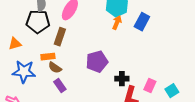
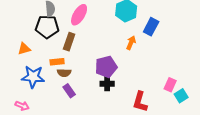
orange arrow: (117, 23) -> (131, 43), moved
brown semicircle: (55, 68) -> (64, 73), turned -32
black cross: (122, 79) -> (107, 84), moved
pink rectangle: (150, 86) -> (170, 85), moved

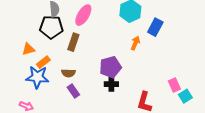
orange rectangle: (57, 62) -> (43, 62), moved, turned -32
pink rectangle: (170, 85) -> (174, 85), turned -48

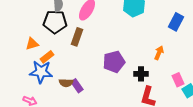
blue rectangle: (155, 27) -> (176, 22), moved
orange arrow: (135, 43) -> (159, 53), moved
brown semicircle: (68, 73) -> (66, 83), moved
black cross: (111, 84) -> (141, 74), moved

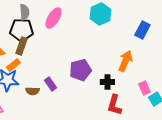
brown rectangle: (77, 37) -> (21, 46), moved
orange arrow: (159, 53) -> (125, 61), size x1.5
purple rectangle: (77, 86) -> (50, 84), moved

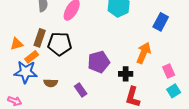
black pentagon: (21, 30) -> (60, 44), moved
purple rectangle: (50, 84) -> (81, 90), moved
pink rectangle: (144, 88) -> (169, 71), moved

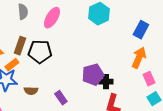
orange arrow: (144, 53) -> (139, 58), moved
purple pentagon: (99, 62) -> (93, 75), moved

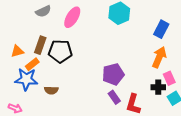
gray semicircle: (23, 12) -> (43, 11), turned 70
black cross: (106, 82) -> (158, 87), moved
purple rectangle: (61, 98) -> (114, 97), moved

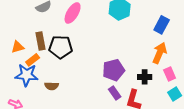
brown rectangle: (40, 45) -> (41, 41), turned -30
black cross: (158, 87) -> (145, 77), moved

